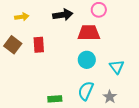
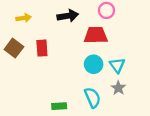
cyan triangle: (117, 67) -> (117, 65), moved
cyan semicircle: (86, 91) -> (93, 98), turned 132
gray star: (110, 97) -> (118, 88), moved

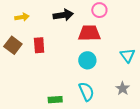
cyan triangle: (117, 65) -> (128, 55), moved
gray star: (118, 88) -> (123, 88), moved

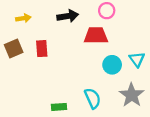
brown square: (13, 45) -> (14, 49), turned 30
cyan circle: (87, 60) -> (112, 65), moved
gray star: (123, 88) -> (132, 95), size x1.6

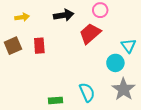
red trapezoid: (96, 36) -> (90, 33), turned -40
cyan triangle: (137, 59) -> (129, 46), moved
cyan circle: (112, 65) -> (115, 63), moved

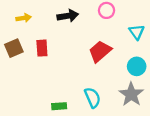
red trapezoid: (90, 33) -> (100, 51), moved
cyan triangle: (129, 46) -> (137, 32), moved
cyan circle: (115, 63) -> (137, 66), moved

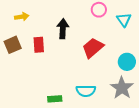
black arrow: (68, 16) -> (63, 29), moved, turned -78
cyan triangle: (137, 32) -> (124, 20), moved
cyan semicircle: (93, 98) -> (86, 91), turned 114

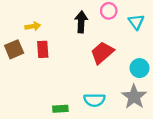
yellow arrow: (22, 17) -> (33, 26), moved
black arrow: (63, 29) -> (81, 22), moved

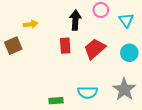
red rectangle: (43, 49) -> (65, 46), moved
cyan circle: (140, 68) -> (129, 53), moved

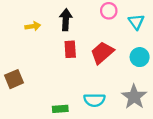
black arrow: (75, 20) -> (66, 20), moved
brown square: (13, 46) -> (14, 79), moved

